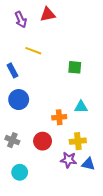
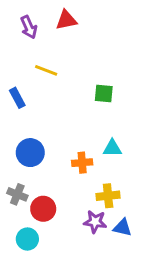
blue circle: (19, 100) -> (30, 153), moved
red circle: (43, 141) -> (43, 209), moved

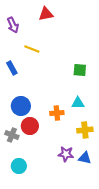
purple arrow: (29, 27) -> (13, 25), moved
green square: (104, 93) -> (80, 70), moved
yellow cross: (108, 196) -> (85, 130), moved
red circle: (43, 209) -> (30, 126), moved

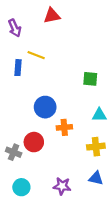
blue rectangle: (12, 68) -> (18, 68), moved, turned 32
cyan triangle: (78, 103) -> (99, 115), moved
blue circle: (21, 106) -> (45, 107), moved
purple star: (66, 154) -> (62, 186), moved

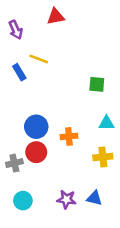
blue rectangle: (18, 68) -> (19, 72), turned -35
blue circle: (45, 107) -> (36, 127), moved
gray cross: (14, 152) -> (14, 163), turned -35
blue triangle: (96, 178) -> (94, 198), moved

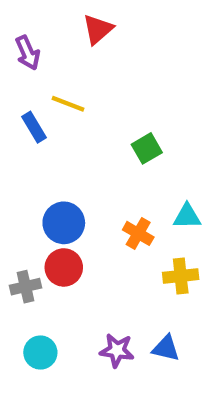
red triangle: (56, 17) -> (98, 29), turned -30
green square: (97, 84) -> (147, 148), moved, turned -35
orange cross: (69, 136) -> (138, 233), moved, turned 35

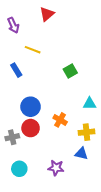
blue rectangle: (34, 127) -> (16, 70), moved
orange cross: (138, 233) -> (60, 120), moved
blue triangle: (166, 348) -> (81, 154), moved

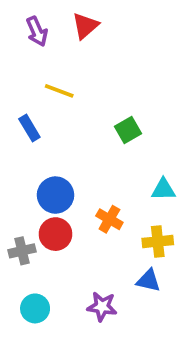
purple arrow: (13, 25) -> (37, 31), moved

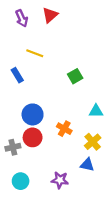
yellow cross: (158, 242) -> (93, 142), turned -35

